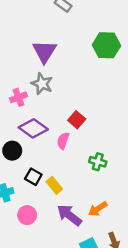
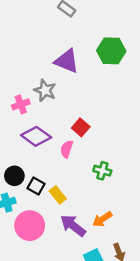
purple triangle: (44, 51) -> (67, 61), moved, turned -40
black circle: (12, 151) -> (14, 176), moved
pink circle: (27, 215) -> (30, 226), size x1.5

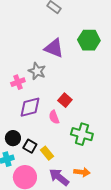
purple diamond: (36, 136) -> (30, 107), turned -50
pink semicircle: (67, 149) -> (54, 117), turned -40
green cross: (102, 171) -> (82, 134), size x1.5
orange arrow: (102, 219) -> (82, 172), turned -140

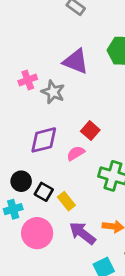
pink cross: (18, 82) -> (28, 80), moved
pink semicircle: (54, 117) -> (76, 153), turned 80

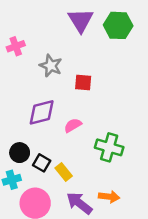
purple triangle: (76, 61) -> (81, 20), moved, turned 36
pink cross: (28, 80) -> (16, 46), moved
red square: (90, 131) -> (83, 83), moved, turned -36

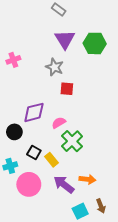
gray star: (51, 66) -> (55, 67), moved
green cross: (109, 147) -> (72, 141), moved, turned 30
black circle: (20, 153) -> (14, 132), moved

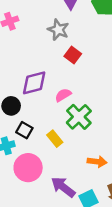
red square: (67, 89) -> (73, 55), turned 32
black square: (34, 153) -> (24, 130), moved
purple arrow: (64, 184) -> (63, 187), moved

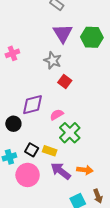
black square: (24, 130) -> (32, 150), moved
yellow rectangle: (55, 139) -> (50, 151), turned -32
purple arrow: (63, 187) -> (61, 171), moved

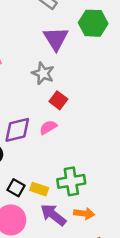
green hexagon: (92, 37) -> (93, 23), moved
pink semicircle: (57, 115) -> (48, 127), moved
green cross: (70, 133) -> (71, 181), moved, turned 35

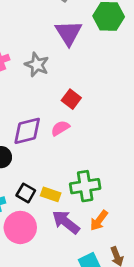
gray star: (43, 73) -> (37, 65), moved
orange arrow: (84, 213) -> (99, 221), turned 120

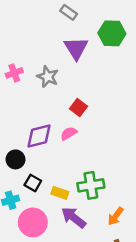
black square: (26, 193) -> (33, 183), moved
orange arrow: (99, 221) -> (116, 216), moved

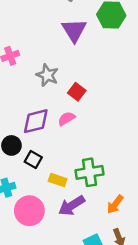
gray star: (48, 77) -> (47, 75), moved
black square: (33, 183) -> (33, 160), moved
purple arrow: (74, 218) -> (72, 206), turned -70

